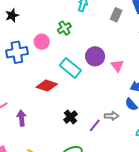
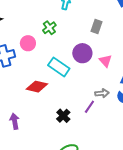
gray rectangle: (116, 15) -> (97, 26), moved
gray arrow: (112, 116) -> (102, 93), moved
purple line: (95, 125) -> (89, 107), moved

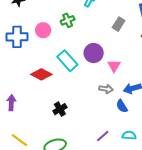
gray rectangle: (97, 26) -> (119, 24), moved
gray arrow: (102, 93) -> (106, 89), moved
purple line: (89, 107) -> (103, 136), moved

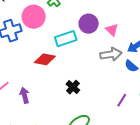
pink circle: (43, 30) -> (34, 17), size x1.5
cyan rectangle: (67, 61) -> (66, 39), turned -50
gray arrow: (106, 89) -> (111, 54), size x1.5

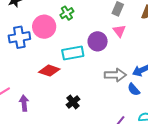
pink triangle: (112, 30) -> (119, 31), moved

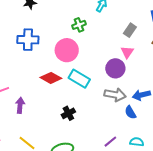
pink circle: (44, 27) -> (67, 50), moved
purple circle: (98, 41) -> (115, 68), moved
cyan rectangle: (73, 53) -> (79, 79), moved, turned 30

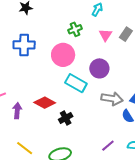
pink triangle: (127, 52) -> (105, 35), moved
purple circle: (115, 68) -> (99, 68), moved
red diamond: (51, 78) -> (45, 103), moved

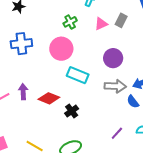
pink triangle: (105, 35) -> (101, 24), turned 40
purple circle: (99, 68) -> (113, 58), moved
purple arrow: (17, 111) -> (23, 92), moved

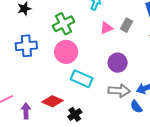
green cross: (70, 22) -> (64, 24), moved, size x1.5
purple arrow: (23, 92) -> (26, 111), moved

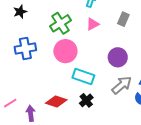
pink triangle: (106, 28) -> (93, 24), moved
gray arrow: (119, 91) -> (122, 85), turned -40
black cross: (75, 114) -> (86, 100), moved

